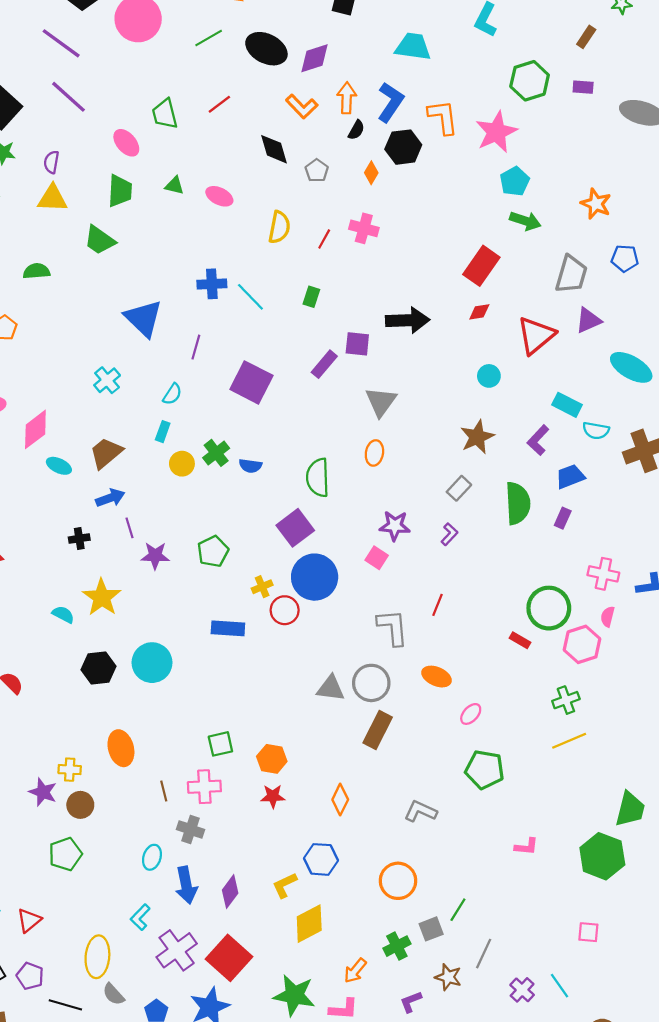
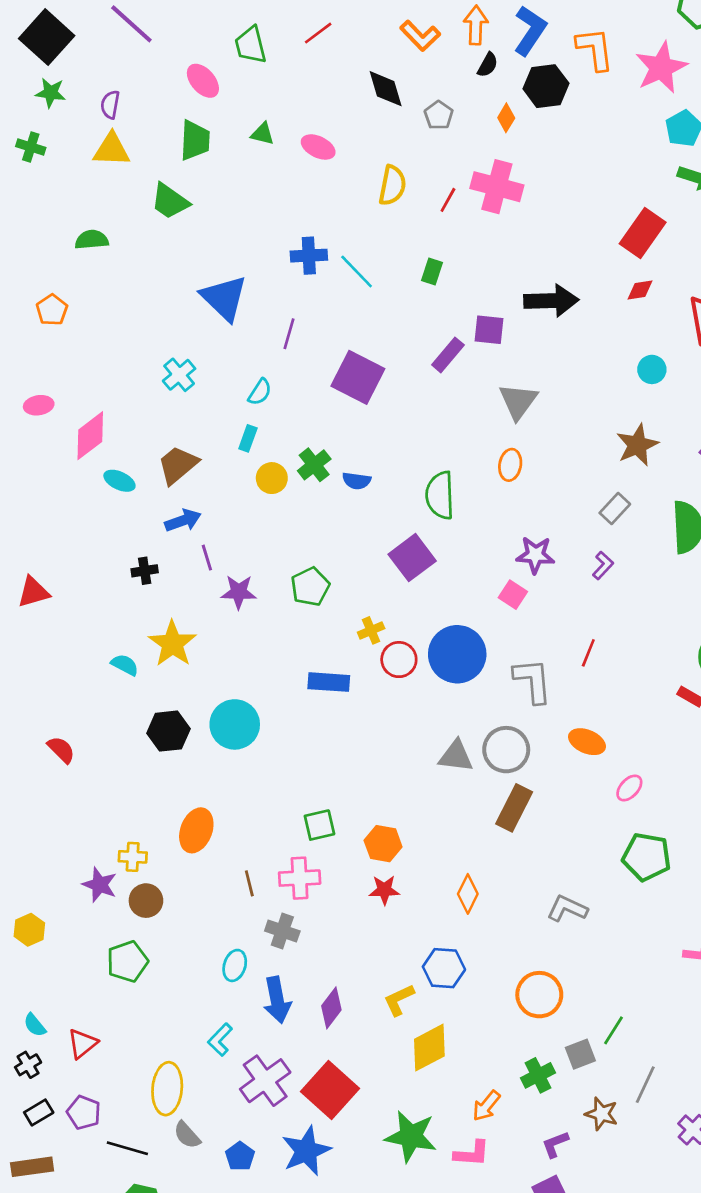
pink cross: (364, 228) -> (497, 187), size x1.4
blue circle: (315, 577) -> (457, 654), moved
orange ellipse: (121, 748) -> (196, 830), turned 36

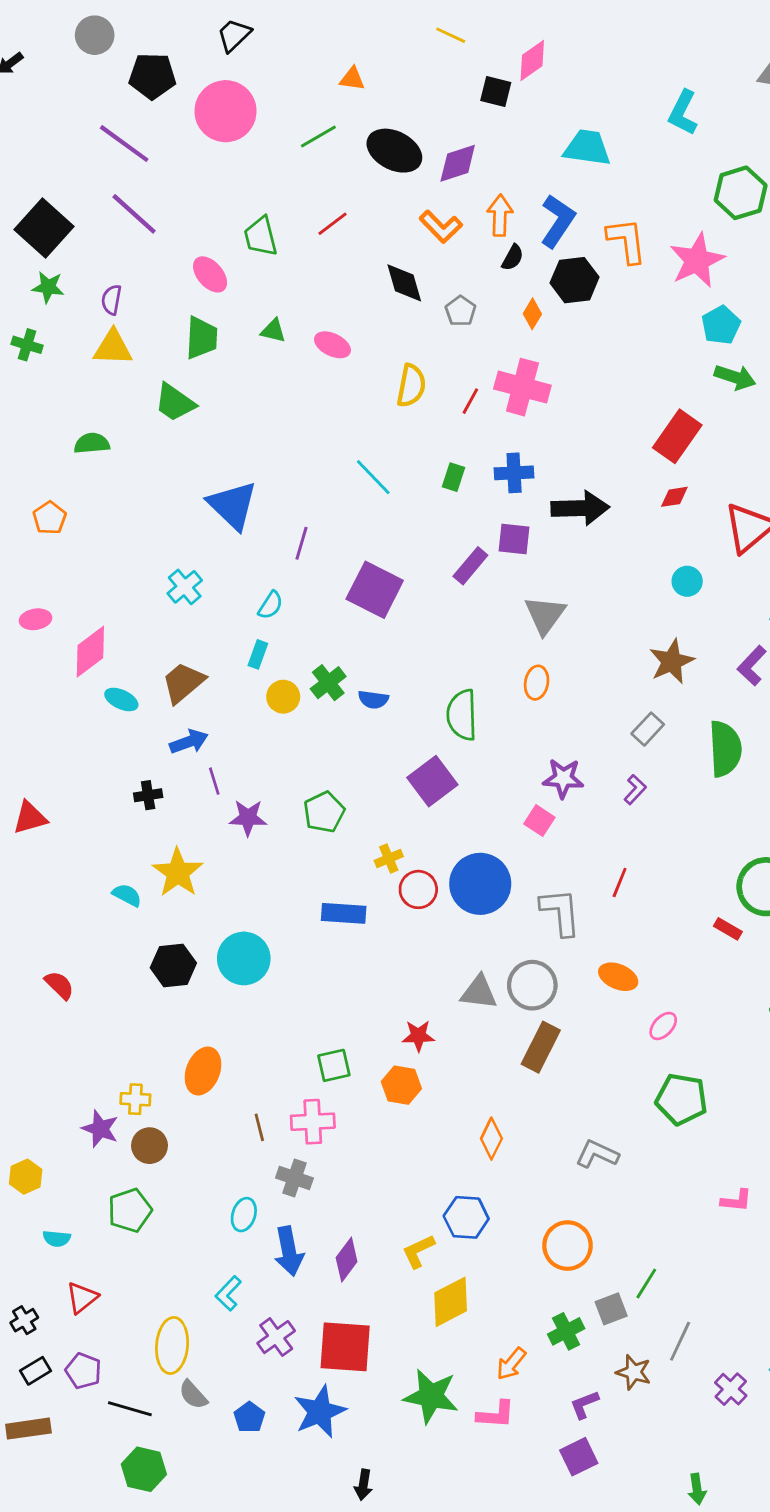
blue cross: (309, 256) -> (514, 473), moved
red star: (384, 890) -> (418, 1036), moved
cyan semicircle: (35, 1025) -> (57, 1239), moved, turned -45
purple cross: (265, 1081) -> (276, 1337), size x0.7
red square: (330, 1090) -> (345, 1347), turned -38

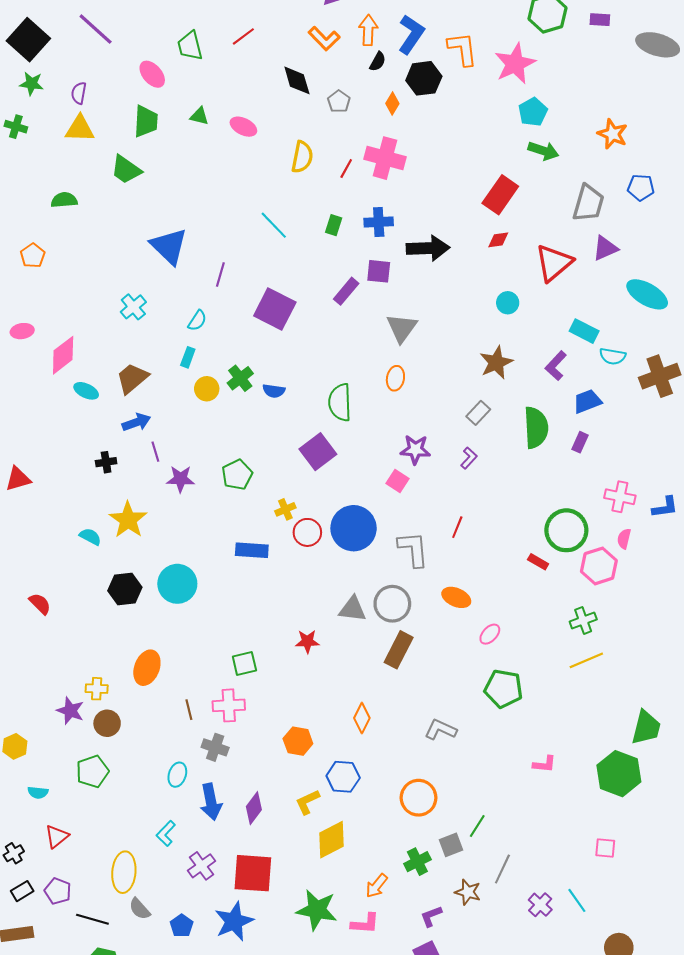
orange hexagon: (401, 1085) -> (298, 741), moved

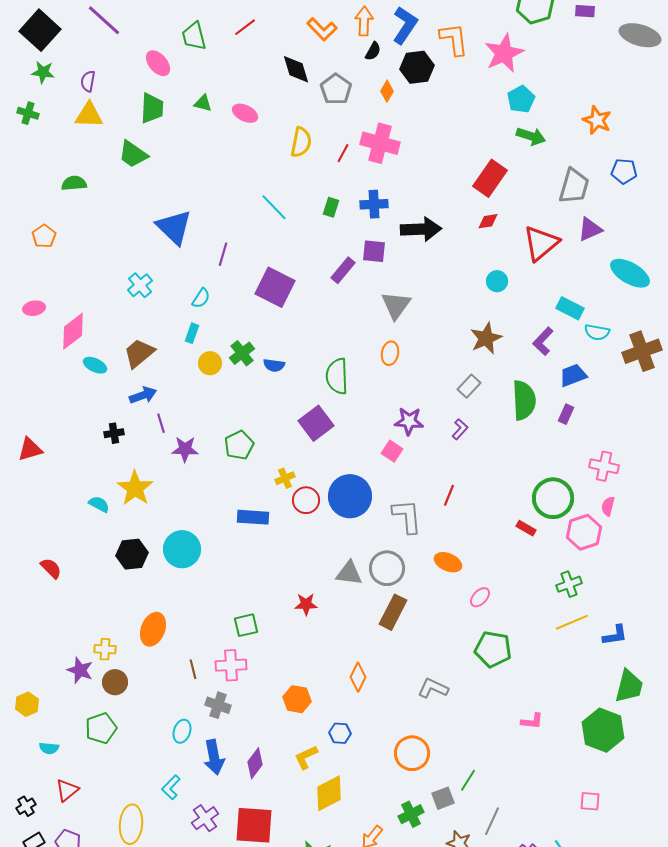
gray pentagon: (339, 101) -> (336, 89), size x1.4
blue L-shape: (665, 507) -> (615, 635), moved
blue hexagon: (343, 777) -> (340, 733), size x0.7

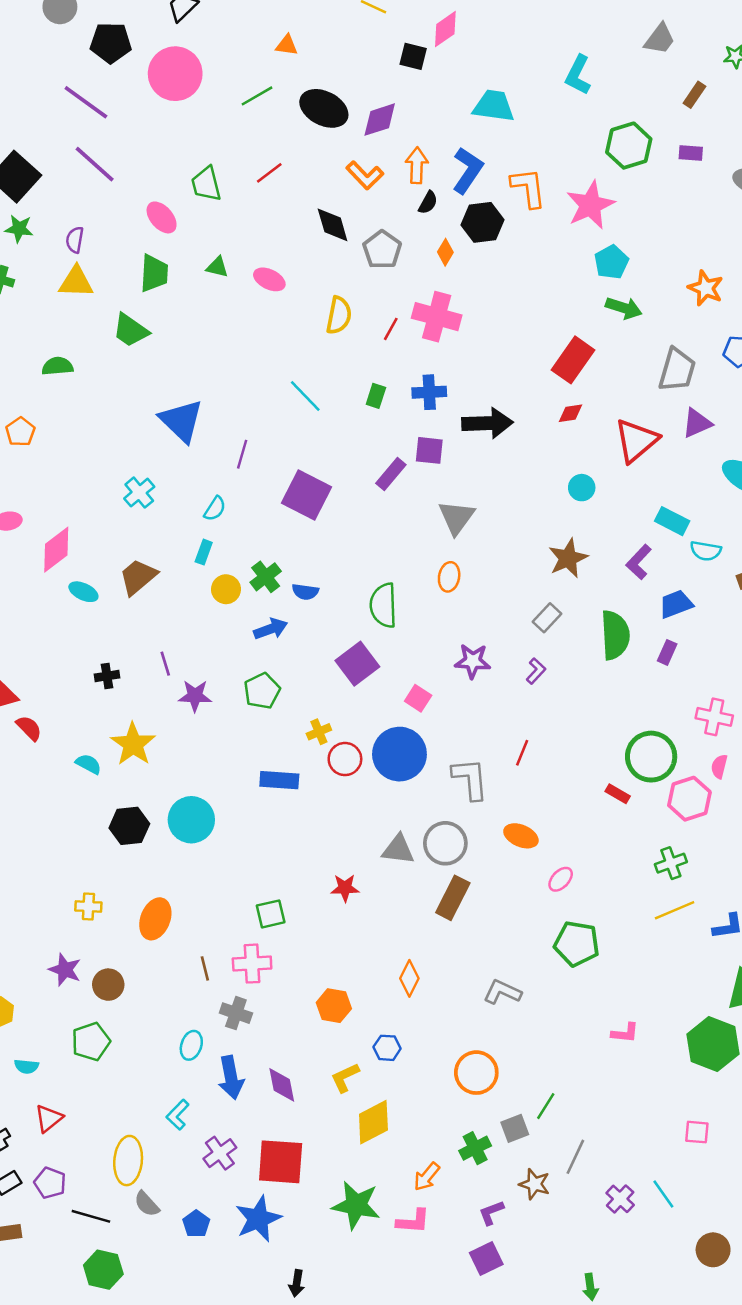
blue arrow: (143, 395) -> (271, 629), moved
pink square: (392, 451) -> (418, 698), moved
red semicircle: (51, 568) -> (29, 728), moved
yellow cross: (105, 649) -> (88, 906), moved
purple diamond: (255, 763) -> (282, 1085), turned -48

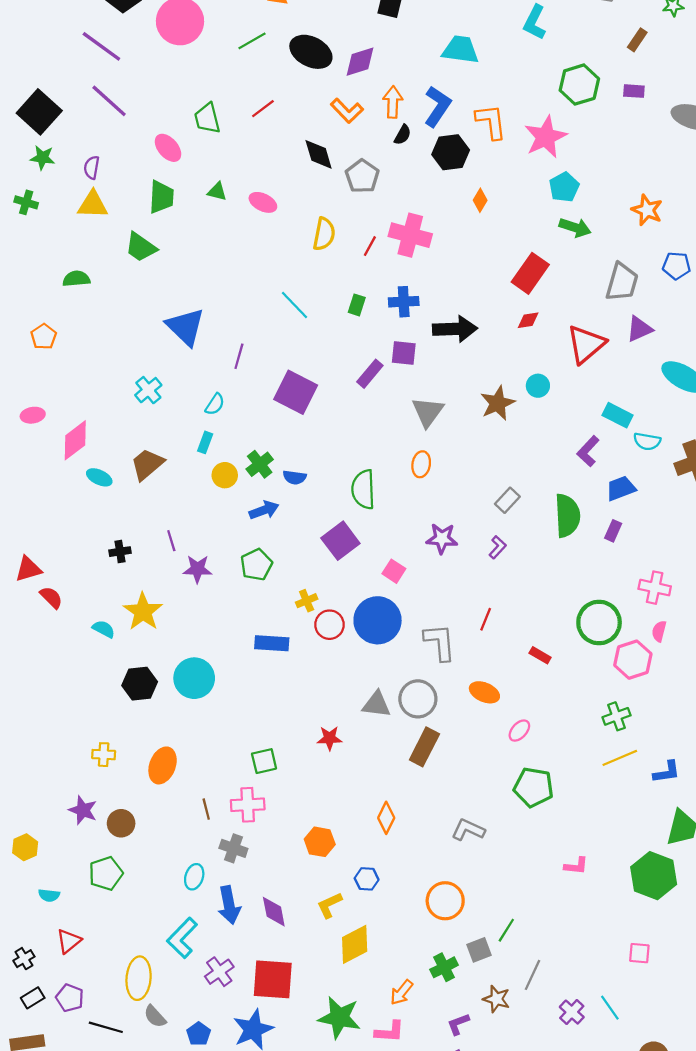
orange diamond: (445, 252) -> (480, 200), moved
brown star: (568, 558) -> (498, 403), moved
red rectangle: (618, 794) -> (540, 655), moved
cyan L-shape: (178, 1115) -> (182, 938), size x1.5

